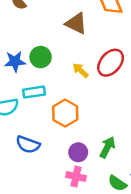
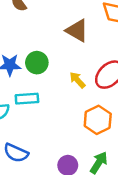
orange hexagon: (65, 113) -> (98, 120), moved

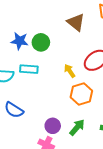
yellow arrow: (77, 80) -> (70, 71), moved

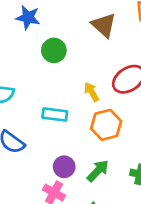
blue star: (20, 41) -> (28, 17), moved
cyan rectangle: (29, 69) -> (55, 114), moved

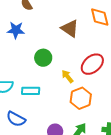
green circle: (54, 50) -> (43, 58), moved
cyan rectangle: (55, 114) -> (31, 91), moved

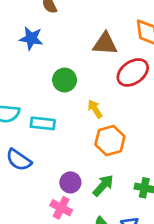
brown triangle: (70, 28) -> (105, 44), turned -36
red ellipse: (92, 64) -> (133, 72), moved

